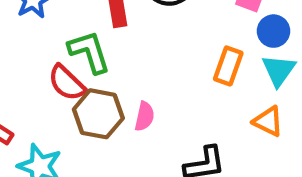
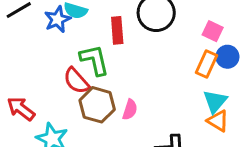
orange rectangle: (228, 66) -> (206, 64), moved
cyan triangle: (279, 70) -> (215, 101), moved

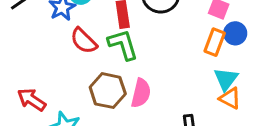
green L-shape: (95, 60) -> (123, 45), moved
red semicircle: (76, 81) -> (84, 41), moved
pink semicircle: (130, 110) -> (141, 93), size x1.4

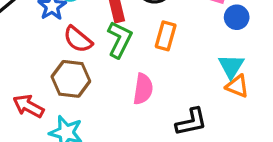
orange rectangle: (215, 42) -> (166, 36), moved
green L-shape: (123, 45) -> (120, 40), turned 48
brown hexagon: (108, 91) -> (71, 79), moved

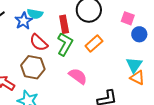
orange rectangle: (166, 36) -> (94, 44), turned 30
pink semicircle: (143, 89) -> (78, 76), turned -66

